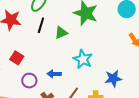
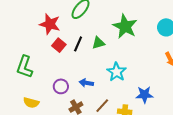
black line: (41, 25) -> (78, 44), moved
red square: (17, 58) -> (59, 45), moved

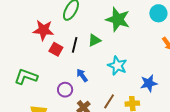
green L-shape: (25, 67) -> (26, 77), turned 100
blue arrow: (86, 83) -> (82, 75), moved, turned 56

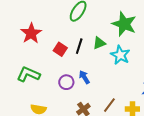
red star: (43, 30) -> (31, 33), moved, turned 30
cyan star: (117, 66) -> (120, 55), moved
purple circle: (65, 90) -> (66, 82), moved

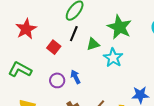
black line: (79, 46) -> (74, 34), moved

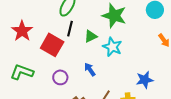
red square: (54, 47) -> (52, 45), size x1.6
blue arrow: (75, 77) -> (90, 69), moved

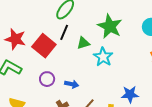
red star: (22, 31) -> (15, 39), moved, turned -30
blue arrow: (90, 69) -> (72, 84), moved, turned 128

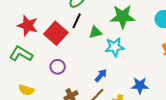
green star: (110, 26) -> (123, 17), turned -30
cyan star: (103, 57) -> (115, 47), turned 30
blue arrow: (72, 84) -> (101, 75), moved, turned -64

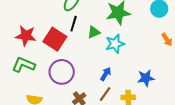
purple circle: (58, 67) -> (62, 72), size x1.6

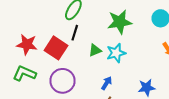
green triangle: (94, 32) -> (95, 50), moved

